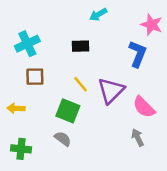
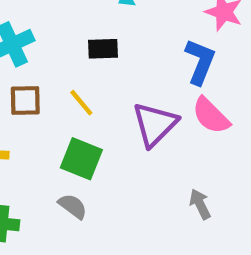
yellow line: (81, 84) -> (81, 103), moved
pink semicircle: (144, 107) -> (211, 116), moved

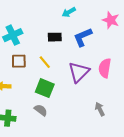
blue L-shape: (200, 62) -> (83, 37), moved, turned -135
pink semicircle: (211, 116) -> (105, 68), turned 54

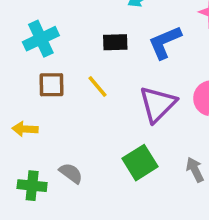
green square: (45, 88) -> (140, 163), moved, turned 36
gray semicircle: (41, 110) -> (71, 173), moved

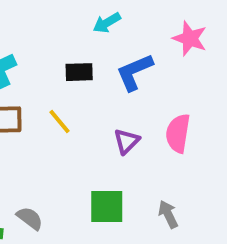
purple triangle: (158, 104) -> (127, 141), size x0.6
green square: (140, 163) -> (107, 206), turned 32

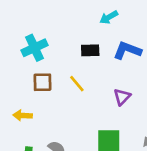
blue L-shape: (134, 72) -> (127, 50), turned 44

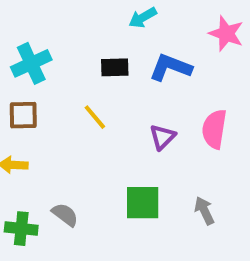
brown square: (42, 82) -> (23, 115), moved

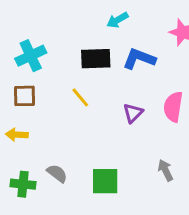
black rectangle: (115, 67) -> (96, 59), size x1.4
green square: (143, 203) -> (105, 181), moved

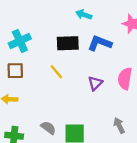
cyan arrow: (117, 20) -> (84, 15), turned 49
gray semicircle: (57, 173) -> (48, 128), moved

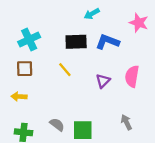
cyan arrow: (84, 15) -> (92, 14), turned -48

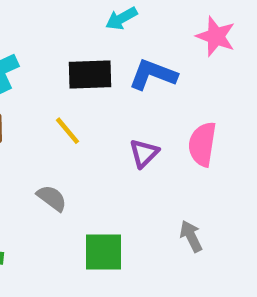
gray semicircle: (57, 125) -> (52, 198), moved

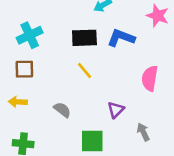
yellow line: (68, 131) -> (84, 71), moved
purple triangle: (144, 153) -> (116, 110), moved

